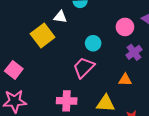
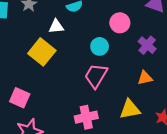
pink circle: (125, 27) -> (120, 23), moved

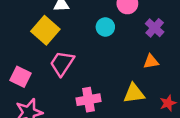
pink trapezoid: (96, 76) -> (62, 63), moved

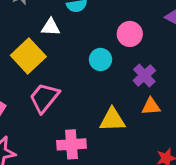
purple cross: (155, 28) -> (144, 76), moved
yellow triangle: (134, 93) -> (112, 120), moved

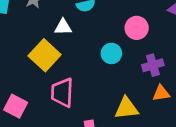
purple cross: (144, 76) -> (153, 65), turned 30
pink trapezoid: (44, 98) -> (62, 93), turned -32

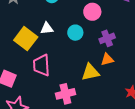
white triangle: (63, 27) -> (47, 28), moved
orange triangle: (161, 93) -> (107, 59), moved

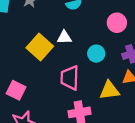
cyan circle: (75, 33) -> (96, 54), moved
pink trapezoid: (41, 65) -> (70, 78), moved

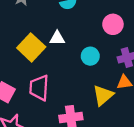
pink trapezoid: (70, 78) -> (39, 88), moved
yellow triangle: (109, 90) -> (103, 95), turned -35

